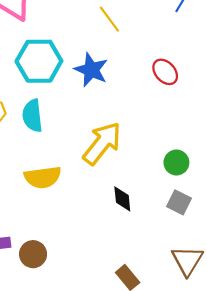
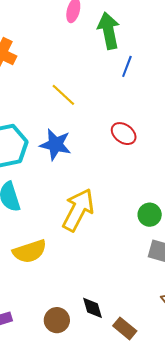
black diamond: (122, 199) -> (92, 308), moved
brown circle: (33, 254) -> (57, 320), moved

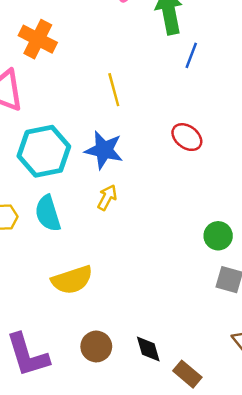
yellow line: (63, 95) -> (114, 90), turned 32
yellow arrow: (78, 210) -> (107, 198), moved, size x0.5
brown circle: (57, 320) -> (96, 346), moved

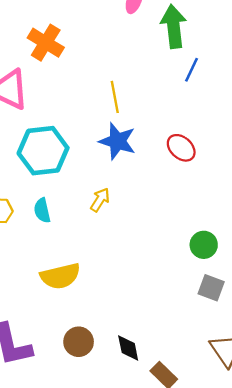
blue star: (104, 150) -> (117, 141), moved
cyan semicircle: (48, 213) -> (42, 210), size x0.7

